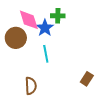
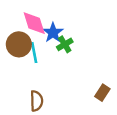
green cross: (58, 16) -> (65, 44), moved, turned -32
cyan line: (46, 54) -> (34, 53), moved

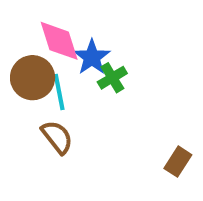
brown semicircle: (36, 101) -> (57, 137), moved, turned -36

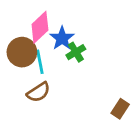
pink diamond: (59, 41) -> (40, 27), turned 64
brown semicircle: (57, 137) -> (38, 92), turned 95

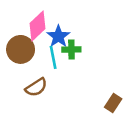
green cross: (76, 52) -> (71, 49), turned 30
cyan line: (40, 62) -> (53, 57), moved

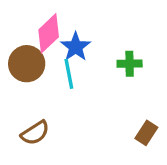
green cross: (71, 49) -> (130, 64), moved
brown semicircle: (36, 87) -> (35, 133), moved

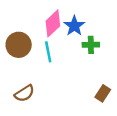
pink diamond: (49, 33) -> (53, 23), moved
blue star: (76, 47) -> (74, 26), moved

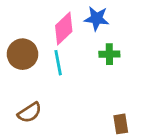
blue star: (74, 26) -> (97, 19), moved, turned -30
brown rectangle: (103, 93) -> (121, 124), moved, turned -42

